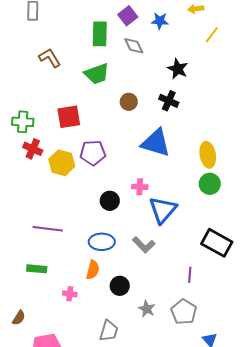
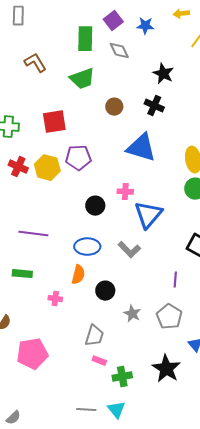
red cross: (33, 149) -> (18, 167), moved

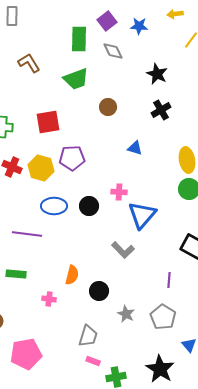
black cross: (154, 106) -> (161, 110), moved, turned 36
blue triangle: (141, 148) -> (135, 148), size x0.5
blue ellipse: (87, 247) -> (54, 206), moved

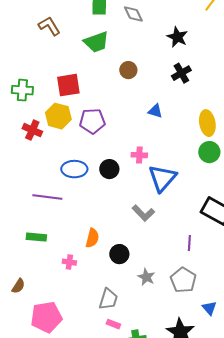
yellow hexagon: (41, 168) -> (58, 116), moved

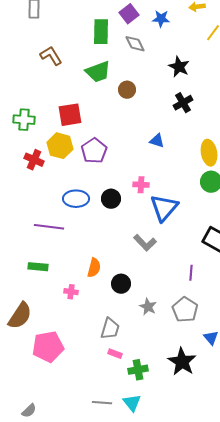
brown circle: (128, 70) -> (127, 90), moved
purple pentagon: (92, 121) -> (94, 151), turned -30
brown semicircle: (18, 286) -> (20, 316), size x1.8

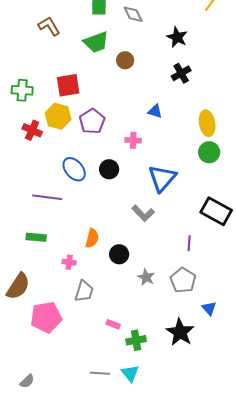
pink cross: (141, 185) -> (133, 140), moved
blue ellipse: (76, 199) -> (74, 169), turned 50
gray trapezoid: (110, 329) -> (84, 291), moved

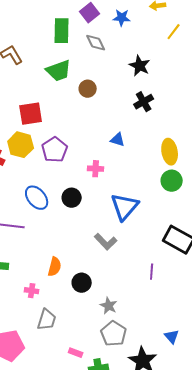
gray pentagon: (183, 280) -> (114, 334), moved

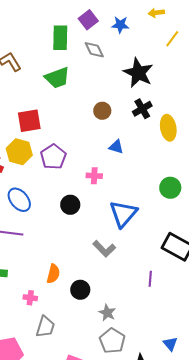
black star: (140, 66) -> (138, 73), size x1.4
brown circle: (88, 89) -> (102, 111), moved
yellow ellipse: (170, 152) -> (168, 128), moved
blue ellipse: (37, 198) -> (19, 200), moved

